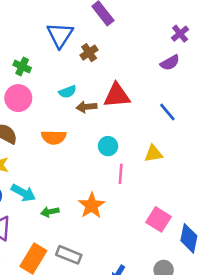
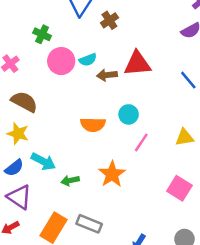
pink circle: (18, 98) -> (61, 61), moved
orange semicircle: (54, 137) -> (93, 125), moved
yellow triangle: (153, 154) -> (184, 137), moved
pink line: (121, 174) -> (141, 142), turned 30

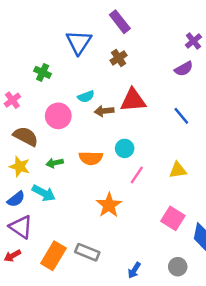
brown cross: (109, 20) -> (119, 58), moved
pink circle: (61, 61) -> (58, 116), moved
green arrow: (70, 181) -> (55, 163), moved

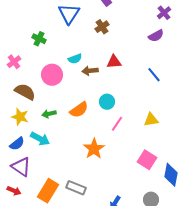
red triangle: (133, 100) -> (114, 62), size x0.7
orange semicircle: (91, 158) -> (79, 110), turned -36
red arrow: (12, 256) -> (14, 191), turned -128

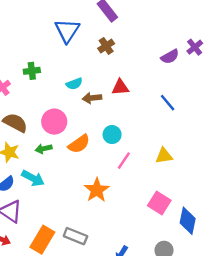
purple cross: (164, 13) -> (195, 47), moved
green cross: (39, 39) -> (32, 71), moved, turned -32
pink circle: (52, 75) -> (54, 122), moved

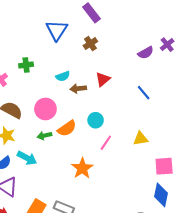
red triangle: (120, 87) -> (103, 79), turned -35
green arrow: (44, 149) -> (44, 136), moved
pink square: (159, 203) -> (164, 166), moved, turned -36

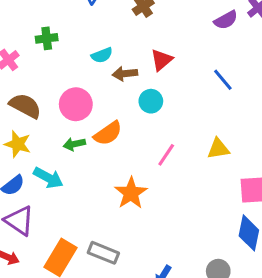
cyan circle: (96, 120) -> (151, 101), moved

